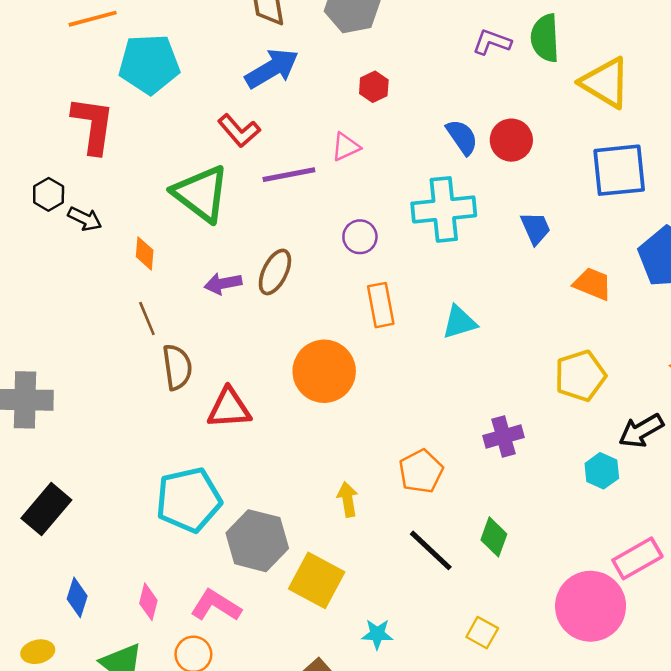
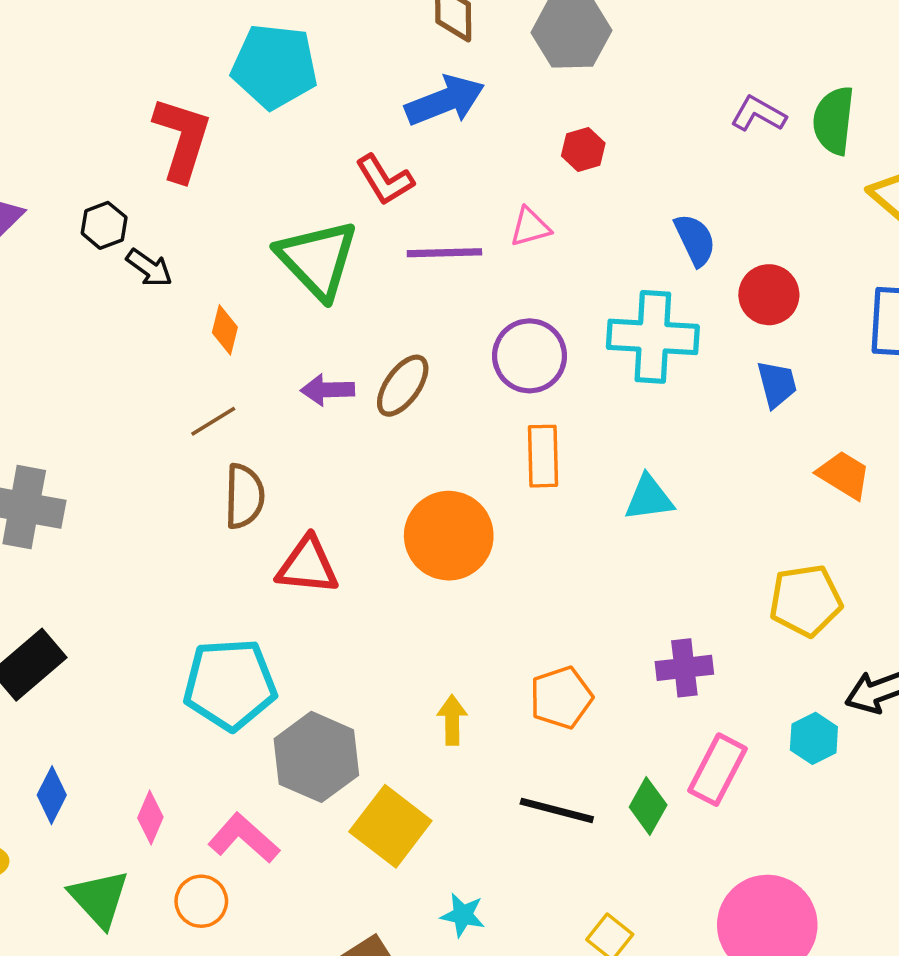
red circle: (511, 140) -> (769, 295), moved
purple circle: (360, 237) -> (530, 356), size x1.5
brown line: (147, 318) -> (213, 421), turned 72
black line: (431, 550) -> (557, 810), turned -38
pink rectangle: (637, 558) -> (718, 770), moved, turned -42

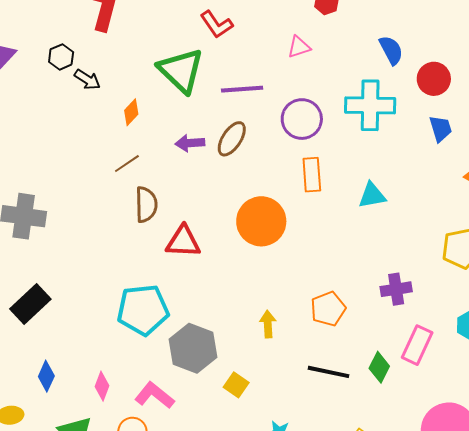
purple line: (444, 253) -> (242, 89), moved
orange diamond: (225, 330) -> (131, 112), turned 32
yellow square: (390, 826) -> (236, 385), size x0.6

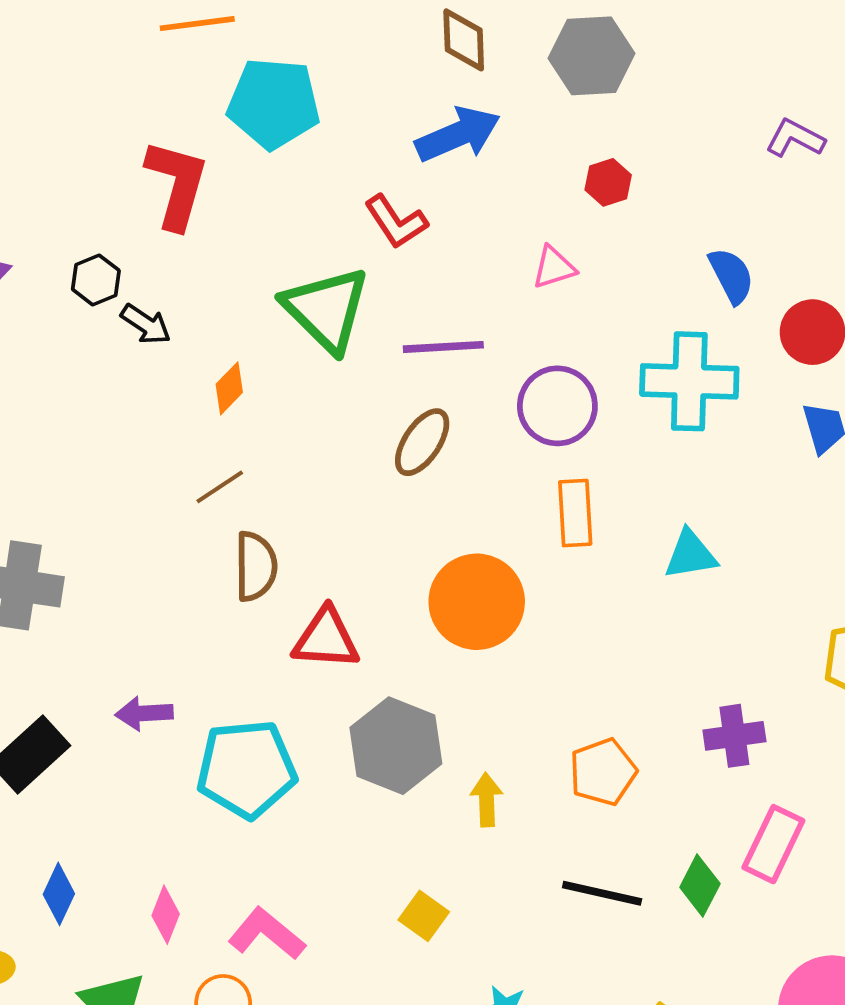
purple arrow: (190, 143) -> (144, 713), moved
gray hexagon: (193, 348) -> (396, 746), moved

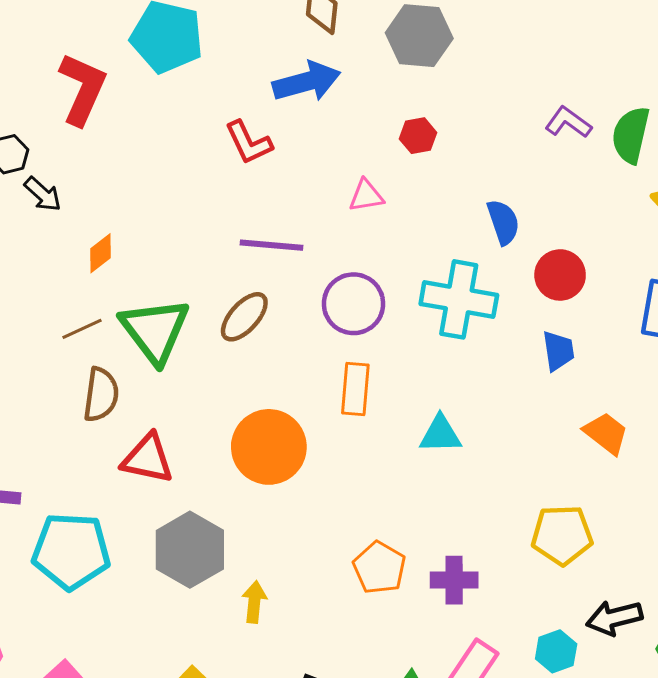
green triangle: (326, 309) -> (155, 330), moved
orange pentagon: (603, 772) -> (379, 568), moved, turned -30

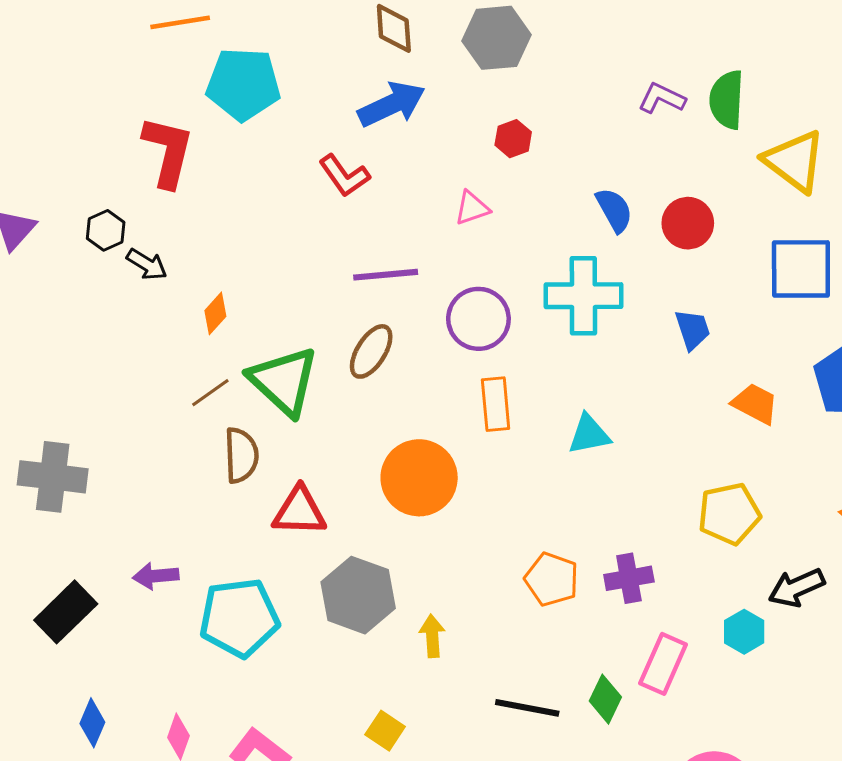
red circle: (560, 275) -> (688, 223), moved

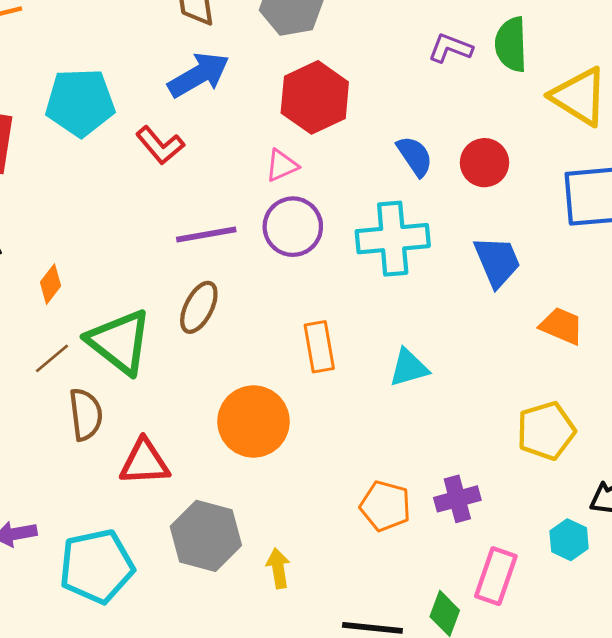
cyan pentagon: (243, 84) -> (80, 102), moved
red hexagon: (513, 139) -> (315, 97), size x2.0
purple circle: (478, 319) -> (293, 227), moved
blue trapezoid: (693, 329) -> (497, 262), size x1.4

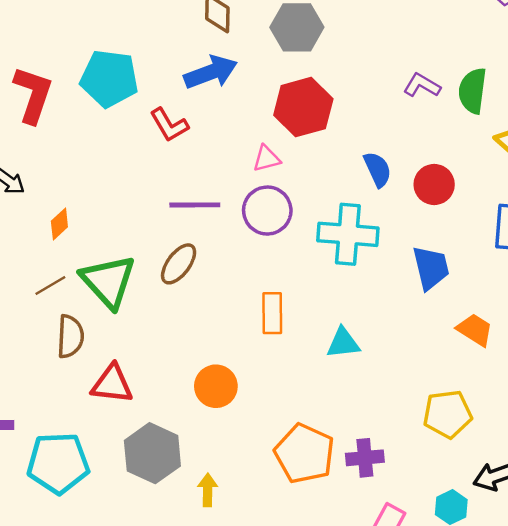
orange circle: (254, 422) -> (216, 386), moved, size x0.7
orange pentagon: (385, 506) -> (305, 454), size x1.4

